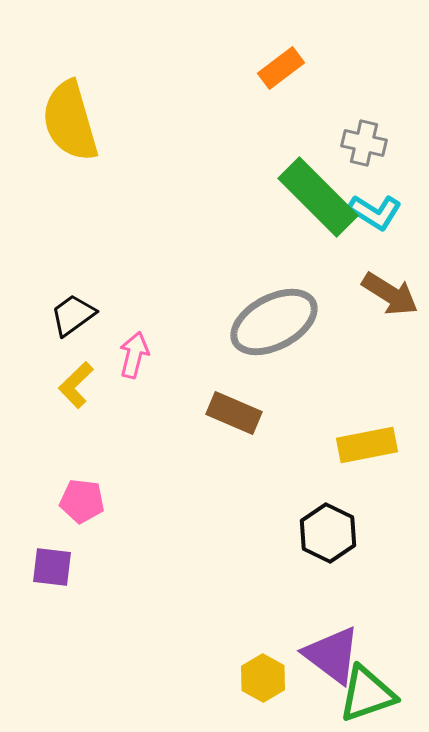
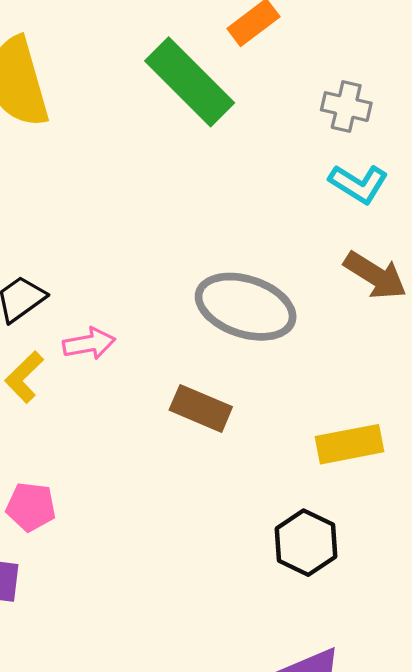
green rectangle: (318, 197) -> (190, 82), moved
gray ellipse: (274, 322) -> (246, 307), turned 46
pink arrow: (134, 355) -> (89, 344), turned 66

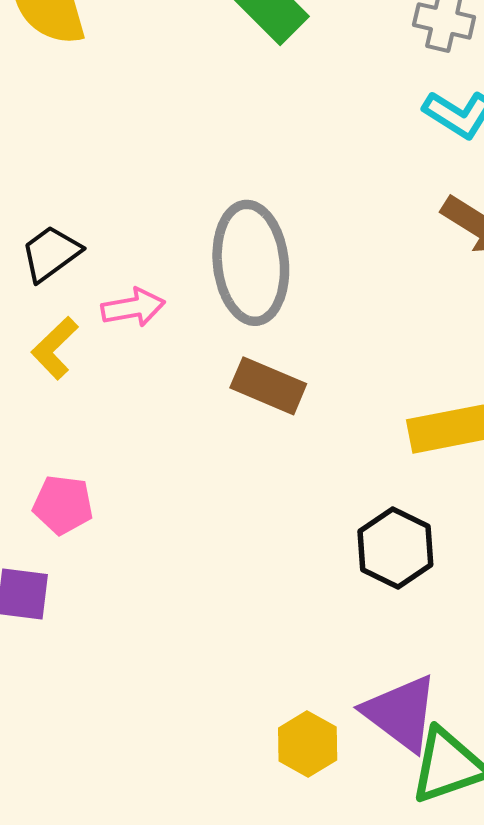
gray ellipse: (246, 307) -> (251, 263), moved, turned 66

